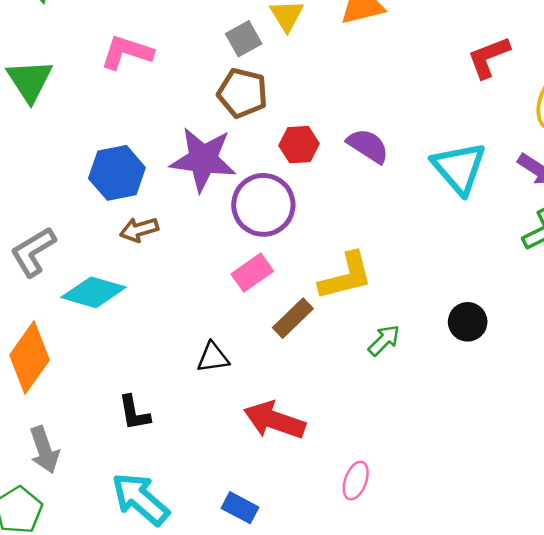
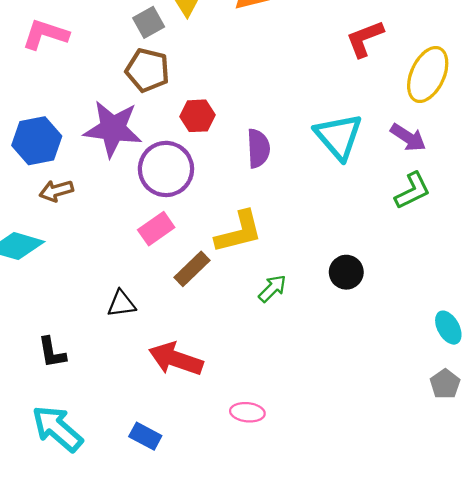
purple semicircle: (368, 146) -> (258, 148), moved, turned 54
pink ellipse: (356, 481) -> (247, 412), turned 76

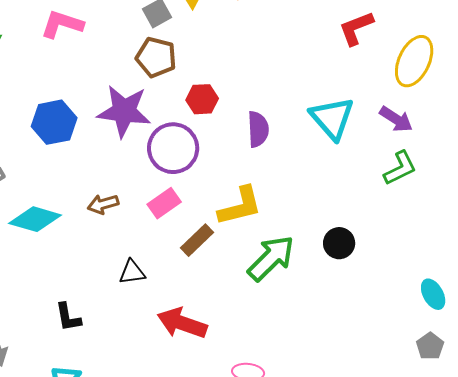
brown arrow: (56, 191) -> (103, 204), moved
green arrow: (272, 288) -> (271, 258), size x1.8

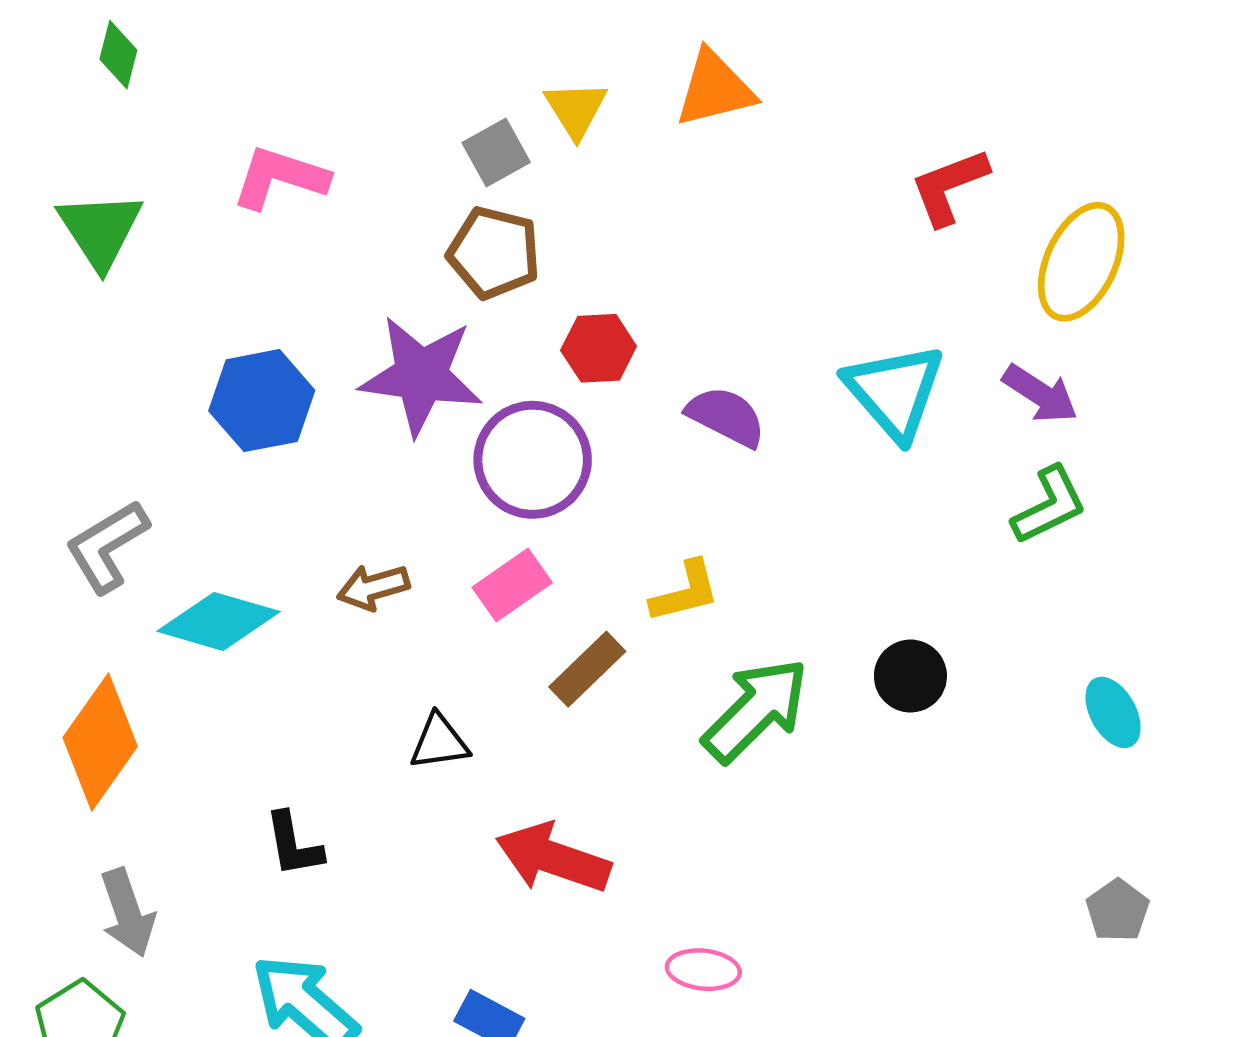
purple semicircle: (258, 129) -> (726, 417), turned -60
yellow L-shape: (240, 206) -> (685, 592), size x0.7
cyan ellipse: (433, 294) -> (1113, 712), moved

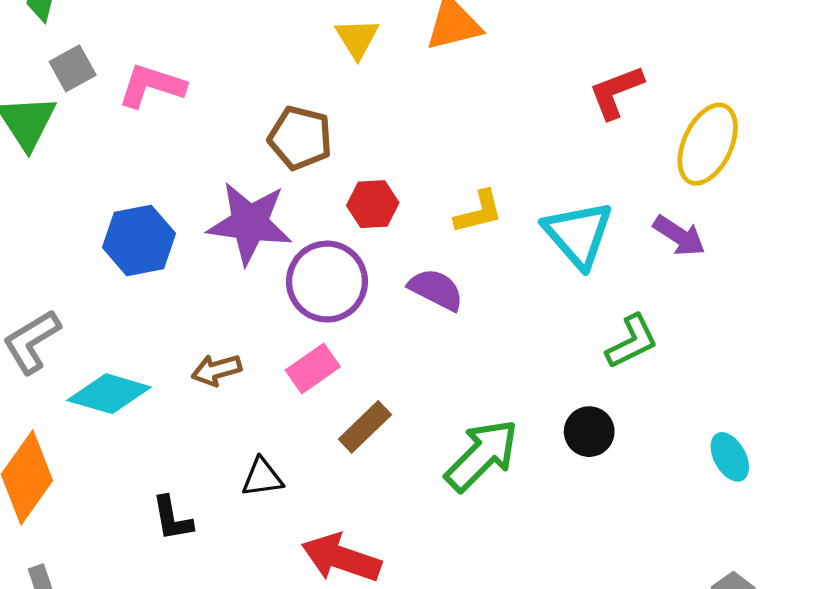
gray square: (496, 153) -> (73, 68), moved
purple semicircle: (726, 417) -> (436, 289), moved
green L-shape: (1049, 505) -> (632, 342), moved
yellow L-shape: (685, 592) -> (479, 212), moved
black L-shape: (294, 844) -> (172, 518), moved

